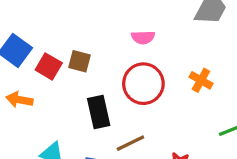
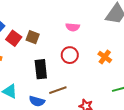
red circle: (143, 84) -> (70, 55), size x0.7

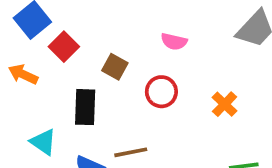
brown square: (33, 37) -> (115, 67), moved
black rectangle: (41, 69) -> (85, 107), moved

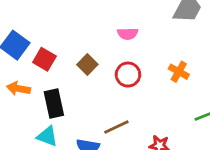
brown square: (115, 67) -> (87, 65), turned 30
black rectangle: (85, 107) -> (54, 103), moved

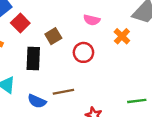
orange cross: (179, 72) -> (122, 36), moved
black rectangle: (54, 103) -> (33, 59), moved

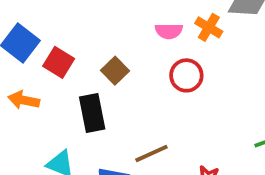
orange cross: (122, 36) -> (209, 27), moved
red circle: (83, 52) -> (186, 75), moved

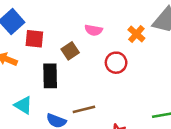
pink semicircle: (169, 31) -> (94, 30), moved
red square: (59, 62) -> (34, 39), turned -36

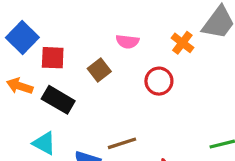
black rectangle: (50, 76) -> (58, 100), moved, turned -55

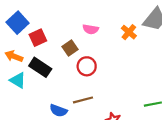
red square: (53, 58) -> (38, 38), turned -30
red circle: (159, 81) -> (87, 66), moved
cyan triangle: (44, 143) -> (18, 80), moved

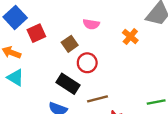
orange cross: (129, 32) -> (130, 37), moved
black rectangle: (40, 67) -> (68, 84), moved
brown line: (83, 100) -> (97, 99), moved

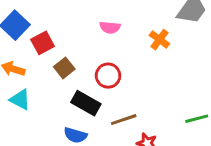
brown square: (70, 44) -> (64, 68), moved

